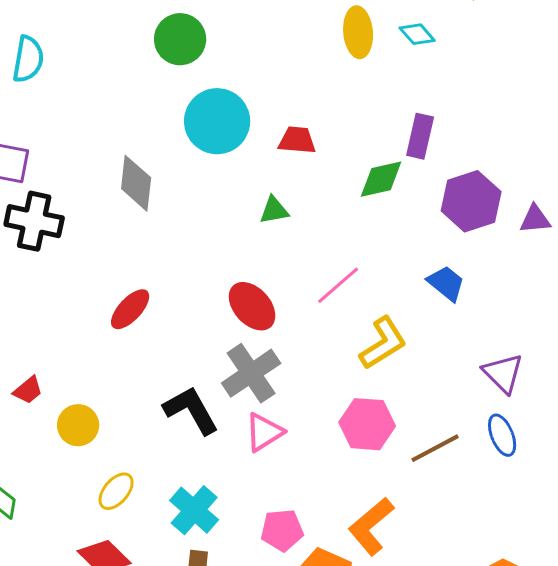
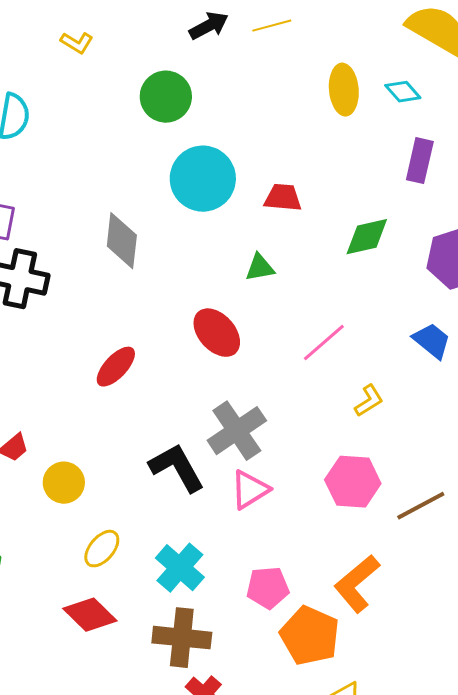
purple rectangle: (420, 136) -> (420, 161), moved
red ellipse: (252, 306) -> (217, 333), moved
yellow L-shape: (383, 343) -> (369, 401), size x0.6

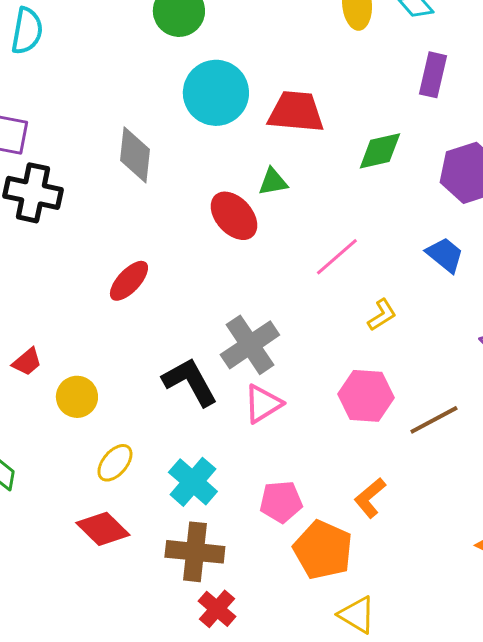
red trapezoid: (283, 198) -> (296, 112), size x1.5
red ellipse: (217, 333) -> (234, 216), moved
orange L-shape: (357, 584) -> (370, 498), size x0.7

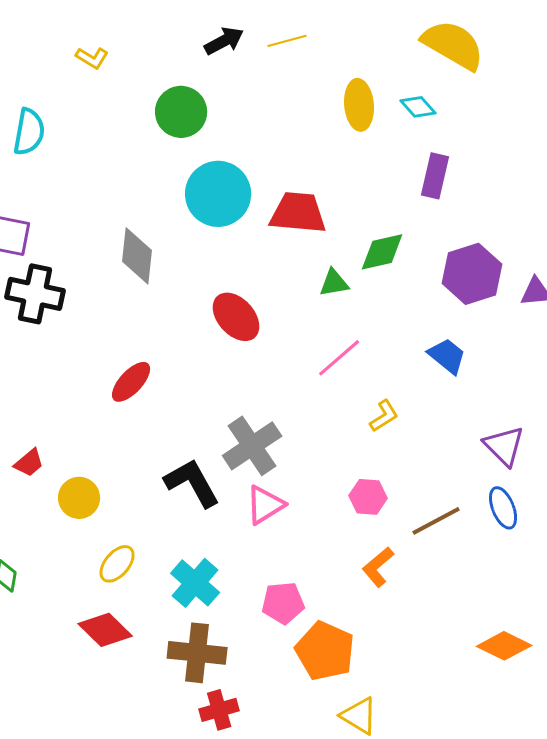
green triangle: (273, 182) -> (334, 283), moved
pink hexagon: (366, 396) -> (368, 497), size x0.7
orange L-shape: (370, 498) -> (378, 567), moved
red cross: (217, 609) -> (219, 710), turned 33

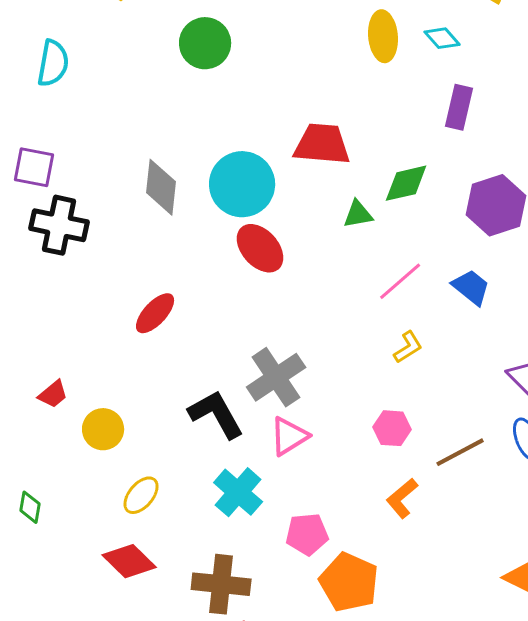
cyan circle: (218, 194) -> (242, 184), moved
pink line: (339, 358) -> (400, 281), moved
cyan cross: (195, 583) -> (238, 492), moved

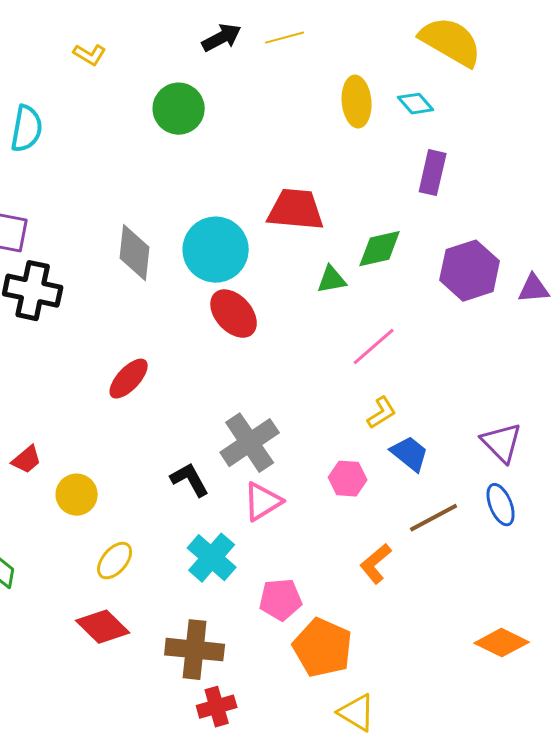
blue trapezoid: (471, 287) -> (410, 454), moved
black L-shape: (216, 414) -> (190, 480), size x0.7
pink hexagon: (392, 428) -> (348, 479), moved

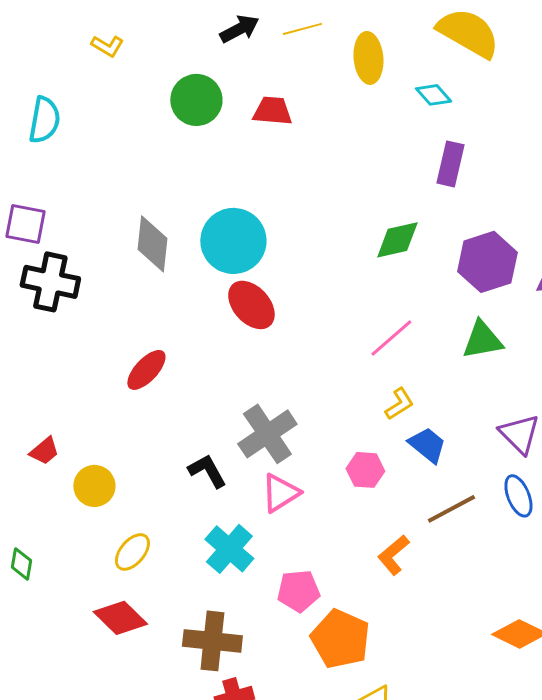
yellow ellipse: (357, 102) -> (368, 58), moved
red trapezoid: (296, 210) -> (272, 111), moved, size x0.7
green triangle: (332, 280) -> (482, 340), moved, size x1.4

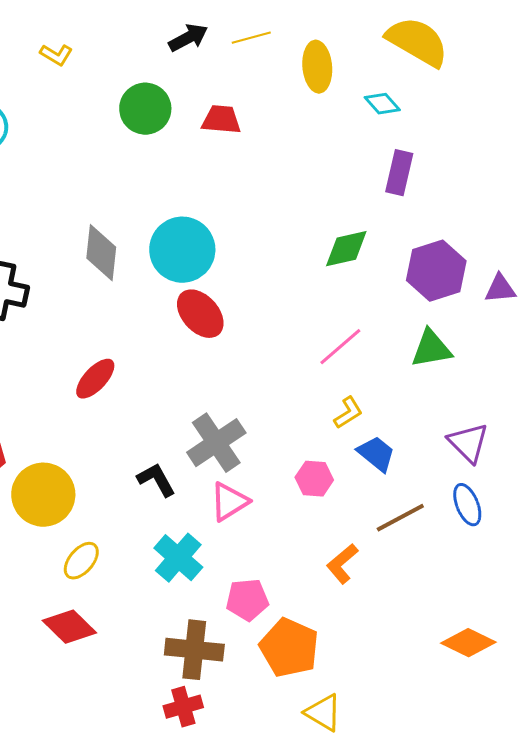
yellow circle: (94, 486) -> (43, 495), size x1.5
brown cross: (212, 641) -> (194, 650), moved

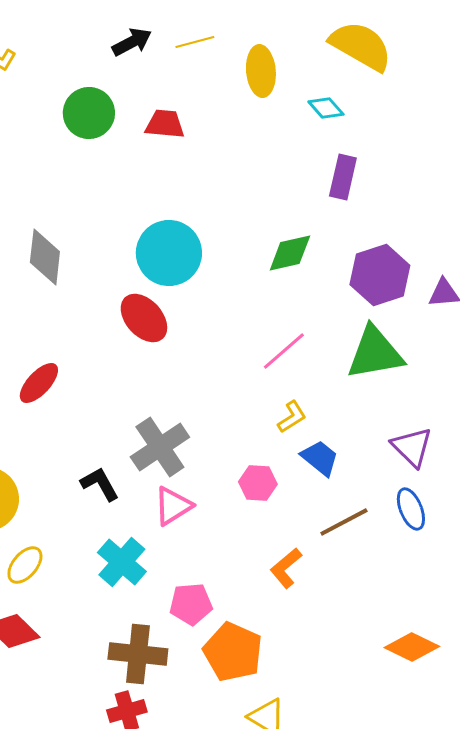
cyan circle: (182, 250) -> (169, 253), moved
green triangle: (431, 349) -> (375, 353), size x1.4

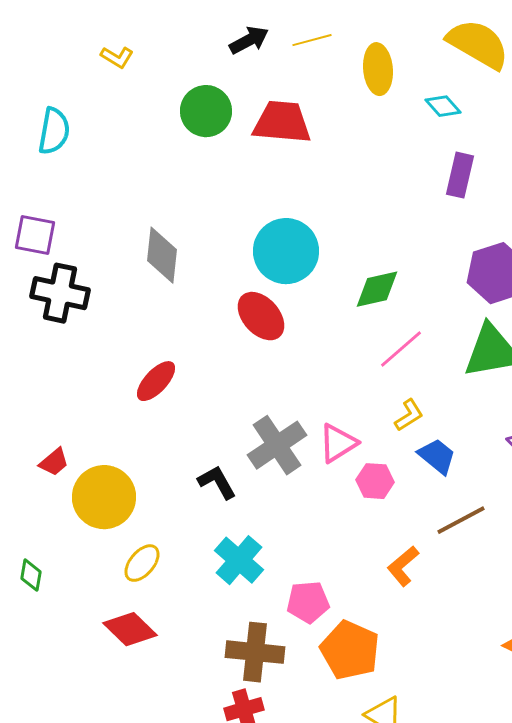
red trapezoid: (165, 124) -> (282, 122), size x1.5
green diamond: (290, 253) -> (377, 289), moved
pink triangle: (173, 506) -> (338, 443), moved

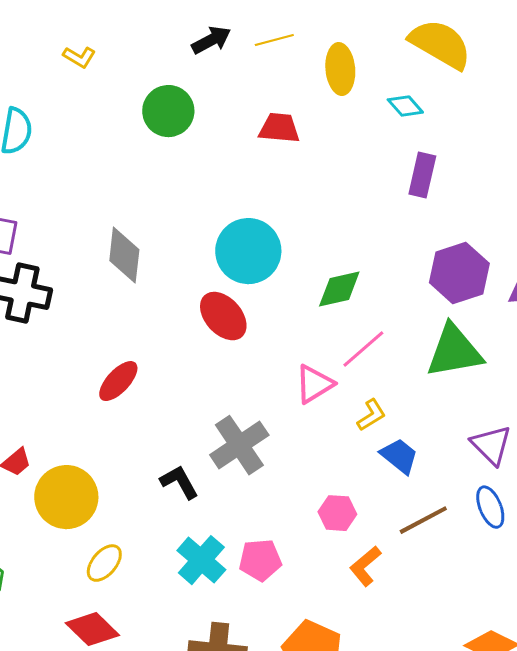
red trapezoid: (282, 122) -> (279, 128), moved, size x0.7
pink triangle: (338, 443) -> (314, 384), moved
pink hexagon: (375, 481) -> (337, 513), moved
pink pentagon: (308, 602) -> (260, 560), moved

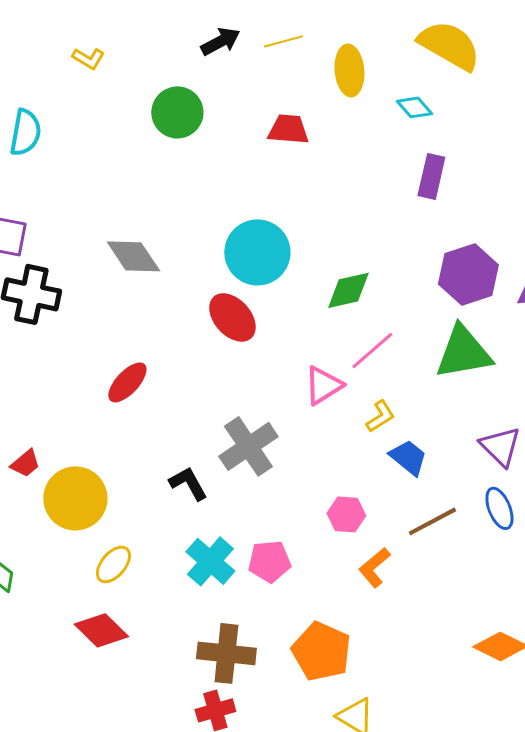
gray diamond: (124, 255) -> (133, 256), turned -40

